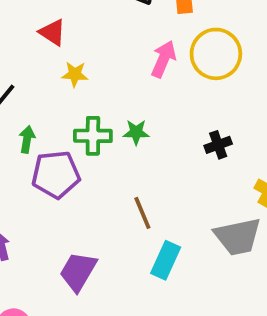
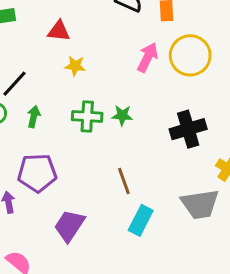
red triangle: (52, 32) -> (59, 31), turned -30
black cross: (218, 145) -> (188, 129), size x1.6
purple pentagon: (56, 174) -> (37, 173), moved

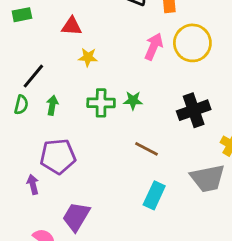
brown line: (124, 181) -> (147, 149), moved, turned -40
purple trapezoid: (69, 226) -> (76, 217), moved

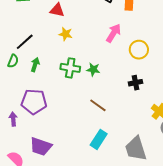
yellow circle: (192, 43) -> (139, 50), moved, size x0.7
black cross: (194, 110) -> (136, 83), size x0.6
gray trapezoid: (208, 178) -> (136, 149), moved, turned 76
purple trapezoid: (76, 217) -> (41, 147), turned -110

